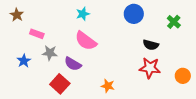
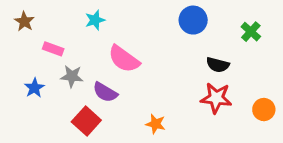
cyan star: (83, 14) -> (95, 20), moved

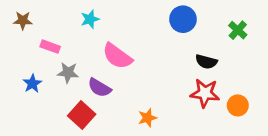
brown star: (24, 21) -> (23, 21), turned -30
orange circle: (264, 110) -> (238, 105), moved
orange star: (156, 124) -> (147, 118), turned -30

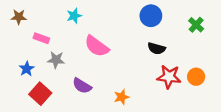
black semicircle: (206, 62) -> (157, 48), moved
purple semicircle: (99, 88) -> (82, 86), moved
orange circle: (238, 105) -> (196, 77), moved
red square: (82, 115) -> (40, 94), moved

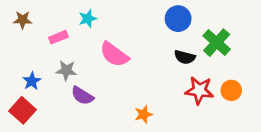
green cross: (196, 25) -> (217, 43), moved, size x1.5
pink rectangle: (41, 38) -> (58, 37), moved, turned -42
purple semicircle: (82, 86) -> (82, 96), moved
red square: (40, 94) -> (22, 110), moved

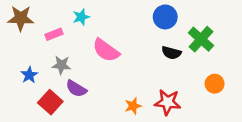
brown star: (22, 20) -> (21, 18), size x1.5
red star: (199, 90) -> (168, 102), moved
red square: (22, 110) -> (50, 102), moved

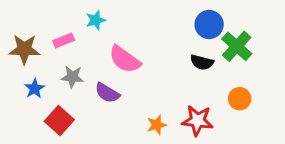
blue circle: (165, 17) -> (209, 24), moved
brown star: (21, 18) -> (24, 49), moved
orange circle: (215, 84) -> (240, 99), moved
purple semicircle: (76, 89) -> (107, 93), moved

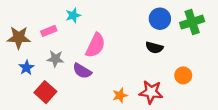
green cross: (237, 46) -> (192, 22), moved, turned 30
pink semicircle: (125, 59) -> (95, 45), turned -100

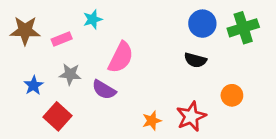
brown star: (19, 38) -> (25, 31), moved
red star: (151, 92) -> (191, 116), turned -30

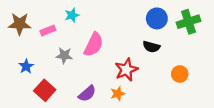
gray star: (70, 74) -> (64, 55), moved
purple semicircle: (104, 90) -> (87, 94), moved, turned -72
red star: (191, 116) -> (126, 70), moved

